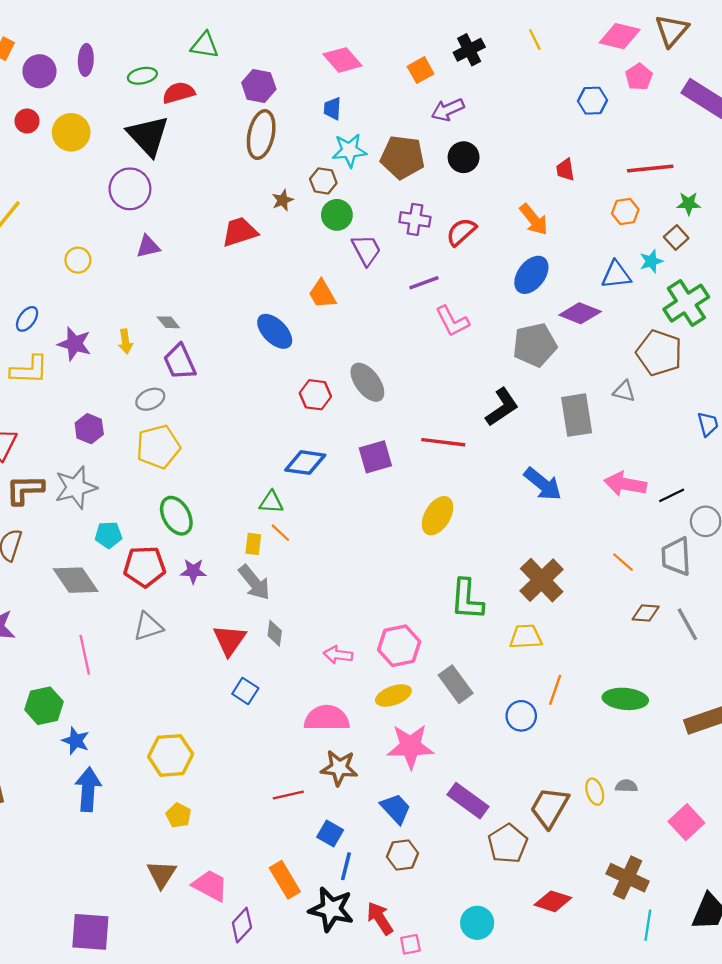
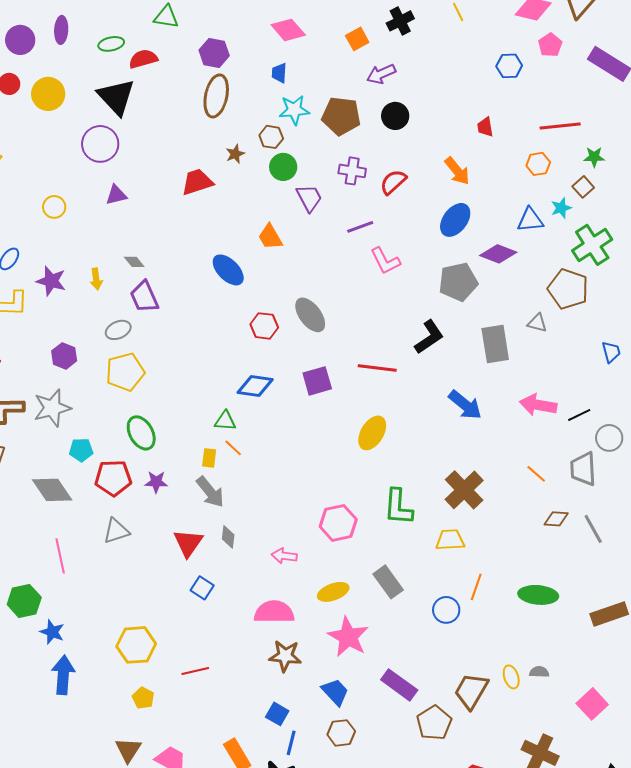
pink hexagon: (399, 646) -> (338, 523), moved
pink star: (410, 746) -> (348, 637), turned 30
red line: (288, 795) -> (195, 671), moved

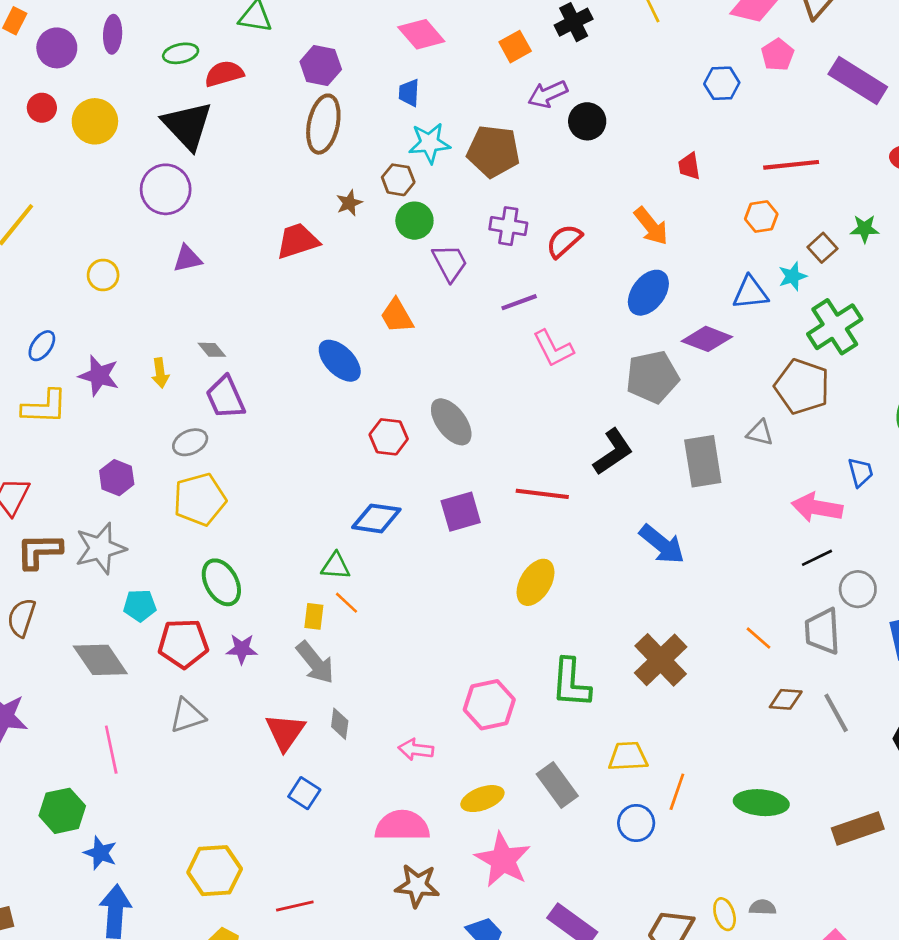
black circle: (395, 116) -> (587, 121), moved
green star: (594, 157) -> (865, 229), moved
pink arrow: (538, 405) -> (817, 508), moved
yellow trapezoid: (450, 540) -> (628, 756), moved

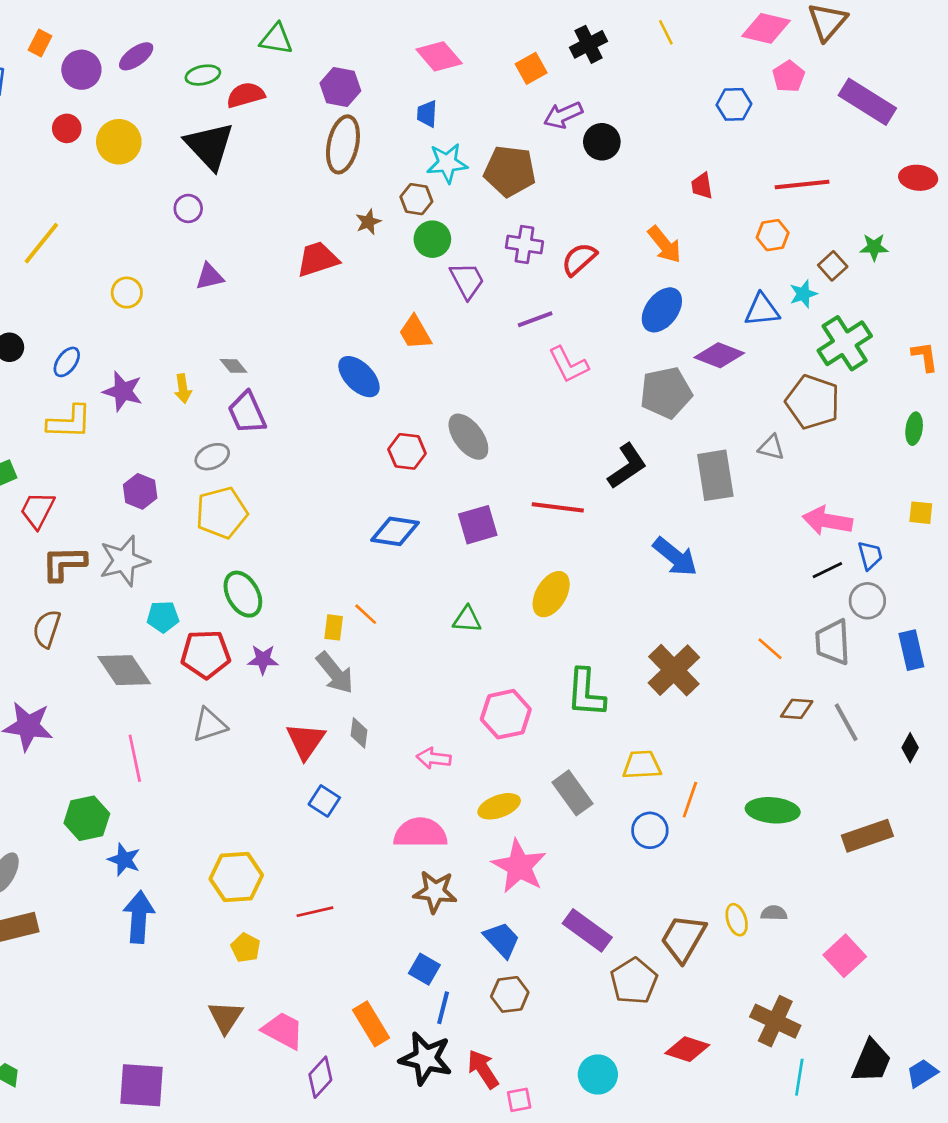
purple ellipse: (113, 34) -> (136, 56), turned 51
purple circle: (166, 189) -> (188, 208), size x0.6
blue trapezoid: (861, 472) -> (870, 555), moved
green triangle: (336, 566) -> (467, 619), moved

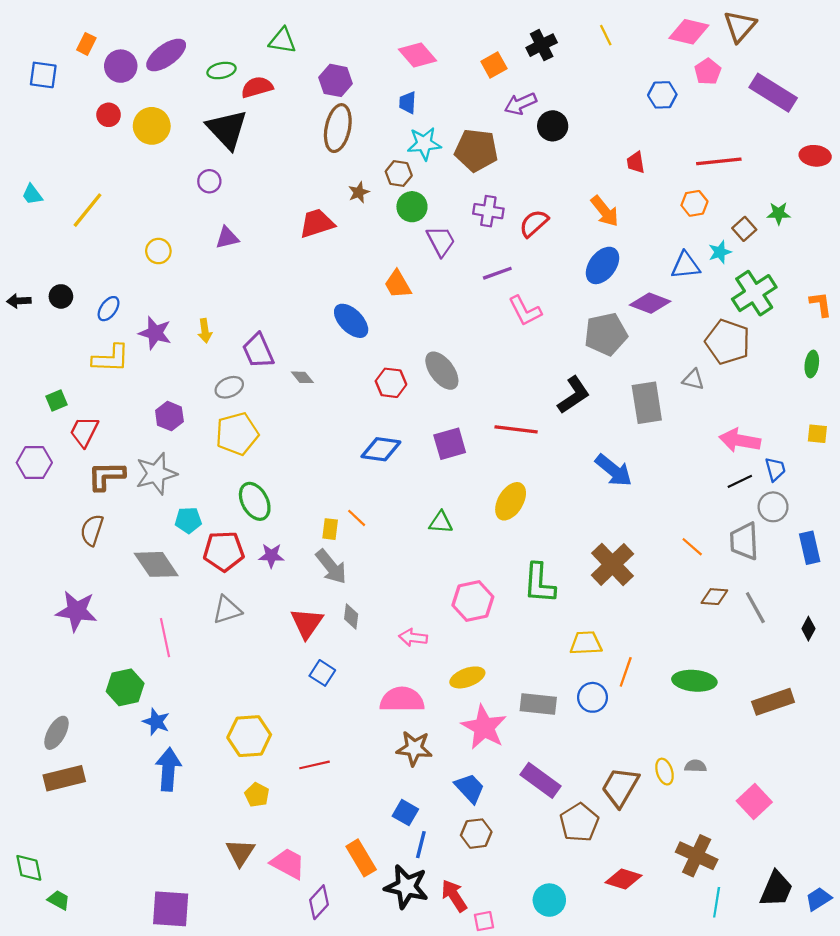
purple ellipse: (136, 56) -> (166, 55), size x1.4
gray diamond: (234, 366) -> (302, 377), moved
gray rectangle: (572, 793) -> (538, 704), moved, turned -48

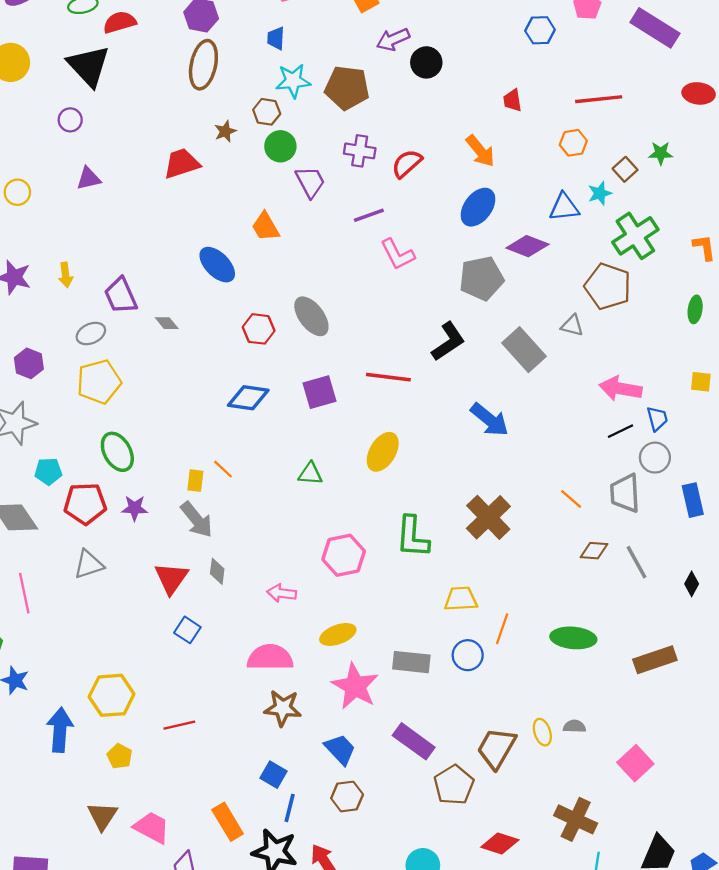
gray rectangle: (647, 403) -> (524, 350), turned -33
blue arrow: (168, 769) -> (60, 730), moved

